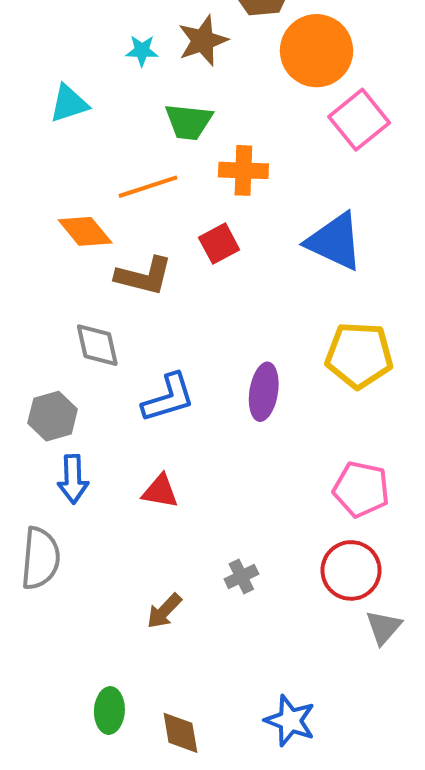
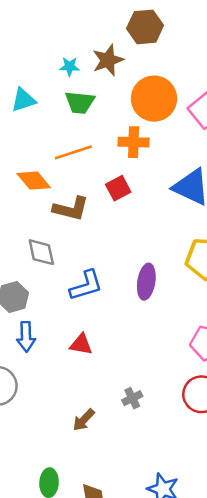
orange circle: (317, 51) -> (154, 99), moved
green trapezoid: (189, 122) -> (80, 102), moved

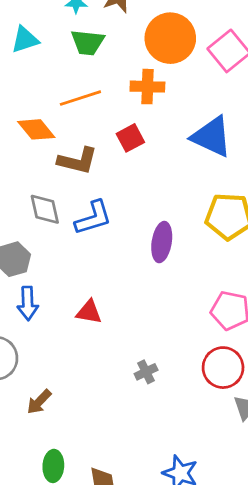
blue L-shape: (86, 285) -> (93, 218), moved
brown arrow: (84, 420) -> (39, 402), moved

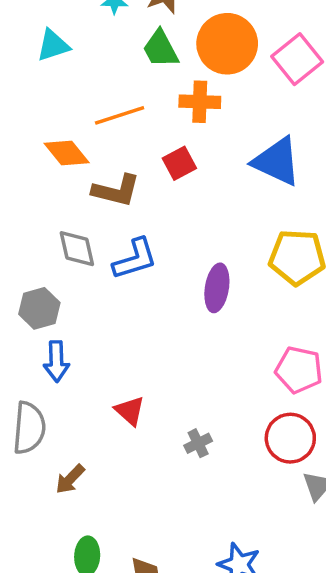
green trapezoid: (88, 42) -> (161, 49), moved, turned 56
red triangle: (89, 312) -> (130, 411), moved, turned 32

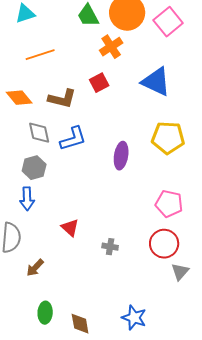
orange cross: (200, 102) -> (111, 47), turned -35
orange line: (120, 115) -> (40, 55), moved
orange diamond: (67, 153) -> (19, 98), moved
gray hexagon: (39, 308) -> (34, 168), moved
gray cross: (198, 443) -> (110, 247), turned 35

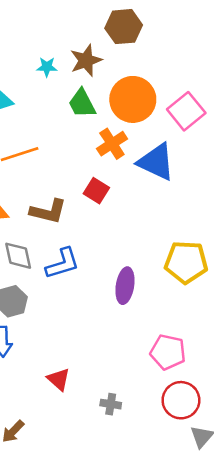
blue triangle: (156, 82) -> (156, 162), moved
red square: (99, 83) -> (96, 191), turned -30
pink pentagon: (169, 204) -> (168, 352), moved

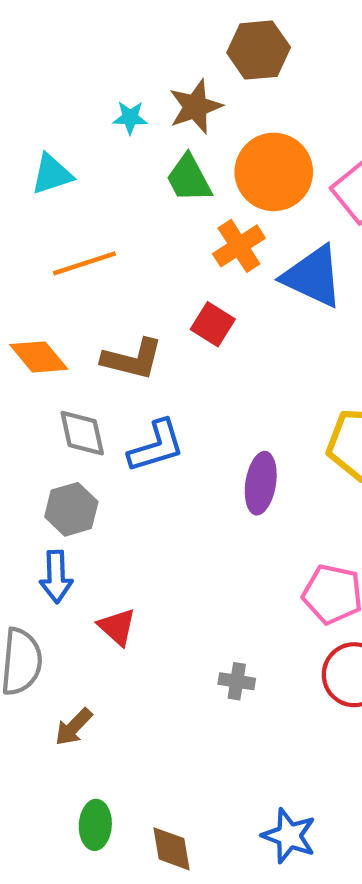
red triangle: (59, 379) -> (117, 627), moved

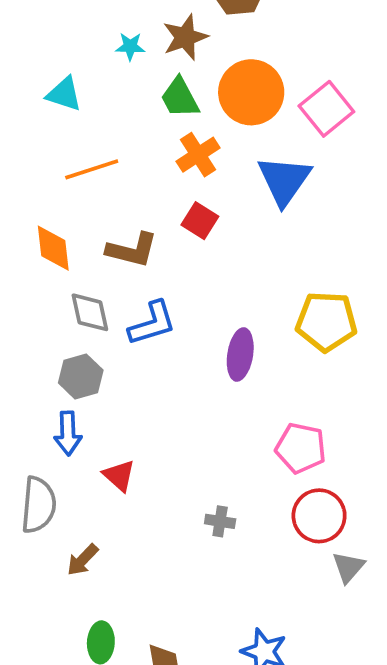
cyan triangle: (52, 174) -> (64, 94), turned 36
orange cross: (239, 246) -> (198, 155), moved
blue triangle: (313, 276) -> (284, 180), turned 40
orange diamond: (39, 357) -> (53, 248), turned 33

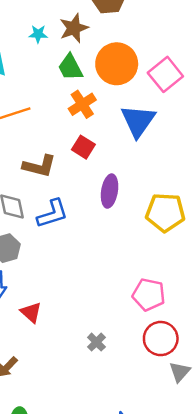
purple ellipse: (240, 355) -> (110, 191), moved
gray cross: (220, 521) -> (96, 342), turned 36

